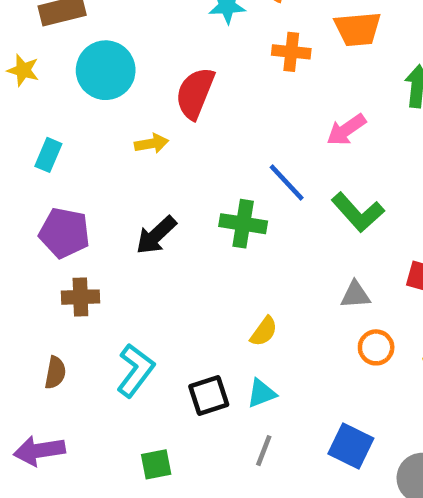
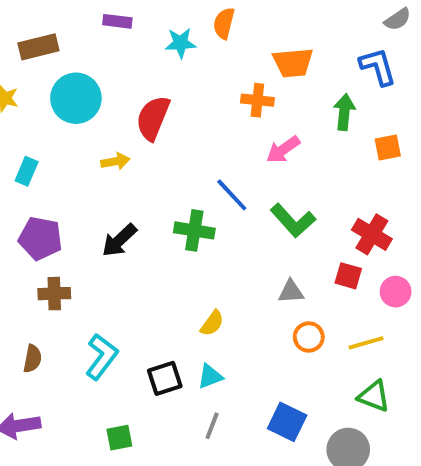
orange cross: (291, 52) -> (257, 100), moved

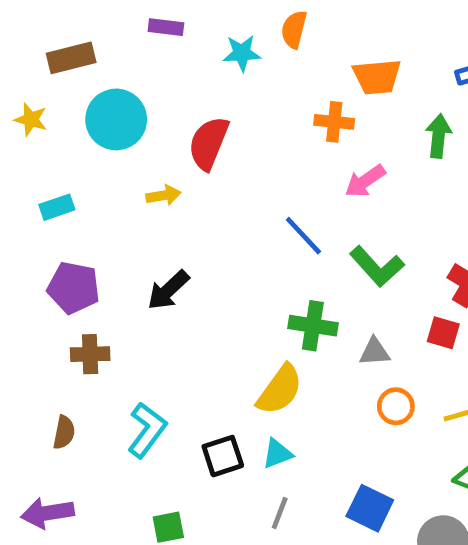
cyan rectangle: (27, 171) -> (57, 207), turned 48
green cross: (194, 230) -> (313, 326), moved
yellow semicircle: (212, 323) -> (280, 390), size x1.6

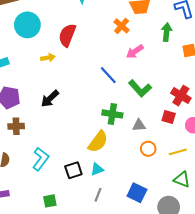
orange cross: (334, 122) -> (122, 26), turned 35

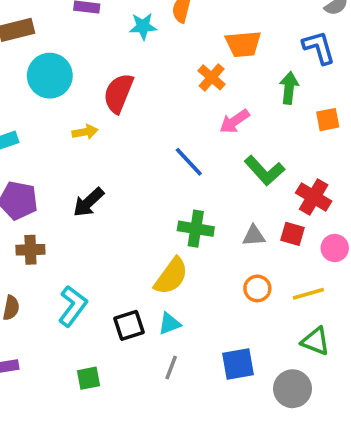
green L-shape: (140, 88) -> (264, 171), moved
gray triangle: (139, 125) -> (254, 236), moved
blue square: (137, 193) -> (238, 364), turned -36

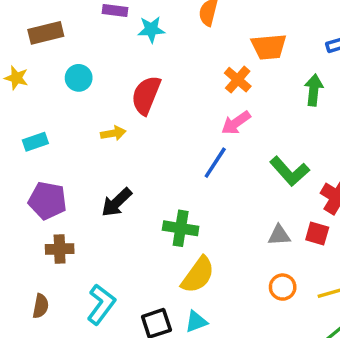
cyan star: (143, 26) -> (151, 29), moved
cyan circle: (50, 76) -> (79, 78), size x0.6
pink arrow: (234, 121) -> (236, 123), moved
blue line: (189, 162) -> (215, 163), turned 76
green cross: (196, 229) -> (181, 228), moved

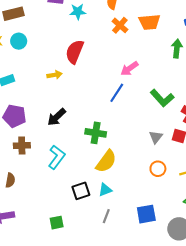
cyan circle: (79, 78) -> (19, 41), moved
orange cross: (238, 80) -> (120, 25), moved
gray triangle: (279, 235) -> (156, 137), turned -48
cyan L-shape: (101, 304) -> (57, 157), moved

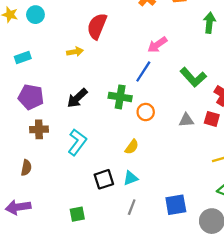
green cross: (96, 133) -> (120, 97), moved
gray triangle: (156, 137) -> (186, 120), turned 48
yellow semicircle: (106, 161) -> (132, 147), size x0.6
orange circle: (158, 169) -> (146, 112), moved

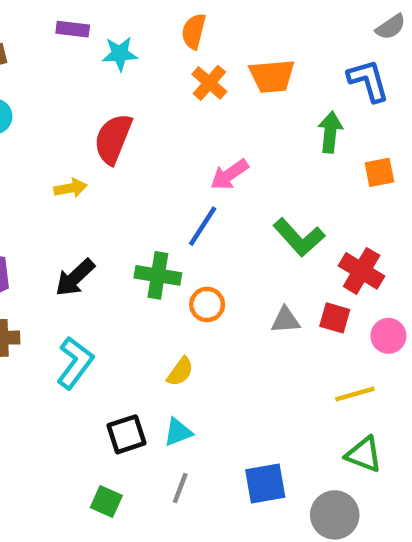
green square: (77, 214) -> (106, 501), moved, turned 35

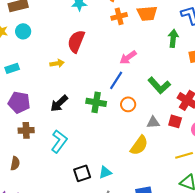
orange cross: (209, 83) -> (119, 16), turned 35
orange circle: (207, 304) -> (128, 104), moved
yellow semicircle: (180, 372) -> (139, 145), moved, size x1.5

